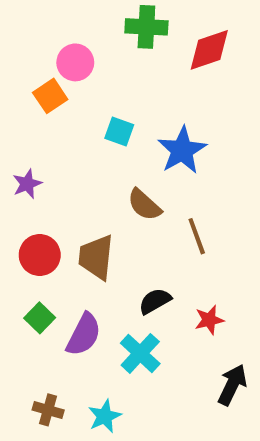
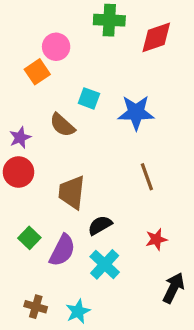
blue star: (182, 150) -> (136, 113), turned 30
brown semicircle: (144, 205) -> (62, 125), moved
red circle: (40, 255) -> (18, 172), moved
black semicircle: (155, 301) -> (100, 225), moved

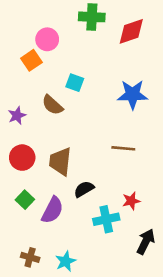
blue star: (136, 113) -> (133, 94), moved
red circle: (18, 172) -> (22, 158), moved
brown line: (147, 177) -> (123, 148), turned -65
cyan cross: (105, 264) -> (106, 219), moved, turned 35

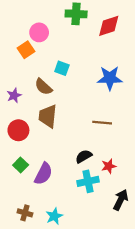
brown trapezoid: (60, 161) -> (48, 116), moved
black semicircle: (84, 189) -> (84, 156), moved

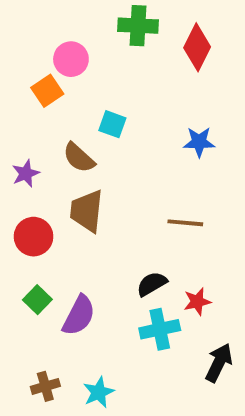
red diamond: (109, 26) -> (197, 47), turned -45
blue star: (110, 78) -> (199, 142), size x0.7
brown cross: (25, 213) -> (45, 386), turned -32

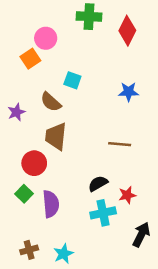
red circle: (34, 237) -> (34, 163), moved
purple semicircle: (79, 315) -> (51, 204), turned -32

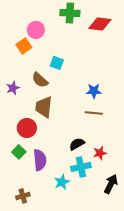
red diamond: (127, 31) -> (100, 24), turned 70
blue star: (129, 92) -> (94, 91), moved
cyan star: (64, 254) -> (62, 182), moved

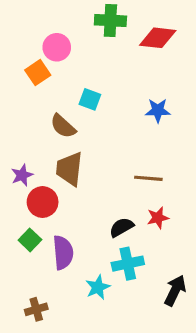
purple star: (13, 88) -> (22, 175), moved
blue star: (94, 91) -> (158, 110), moved
red star: (100, 153) -> (158, 218), moved

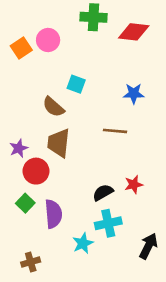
orange square: (38, 73) -> (21, 48), moved
brown line: (148, 178) -> (115, 131), moved

